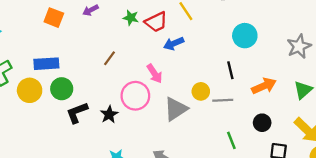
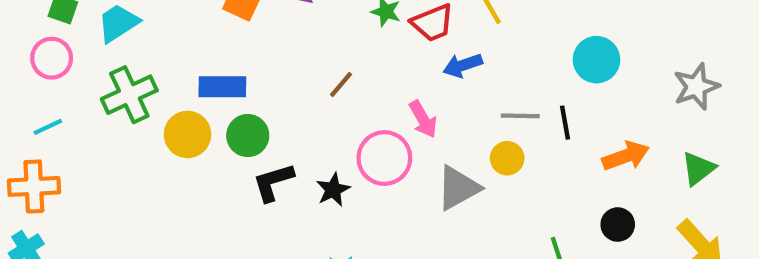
gray line: (223, 100) -> (520, 116), moved

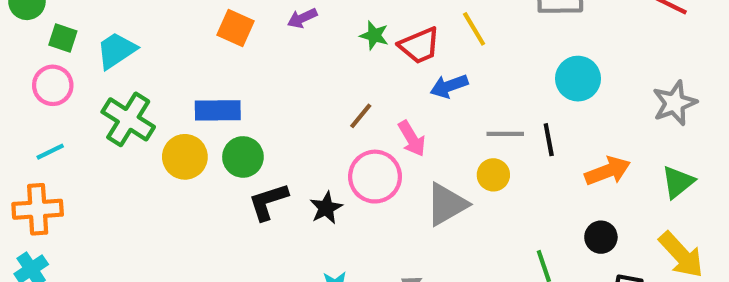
brown line: (341, 85) -> (361, 116), moved
green cross: (129, 95) -> (128, 119), turned -32

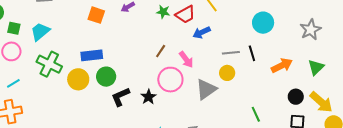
black circle: (601, 237) -> (296, 97), moved

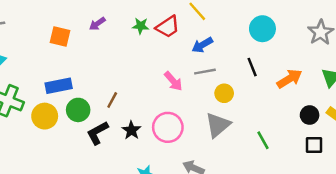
blue arrow: (202, 32) -> (202, 45), moved
brown line: (161, 51) -> (112, 100), moved
gray line: (231, 53) -> (205, 72), moved
pink circle: (170, 80) -> (168, 127), moved
gray triangle: (206, 89) -> (218, 125), moved

